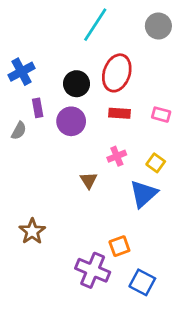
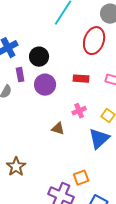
red ellipse: (117, 73) -> (94, 41), moved
black circle: (77, 84) -> (39, 57), moved
brown triangle: (89, 180) -> (58, 129), turned -40

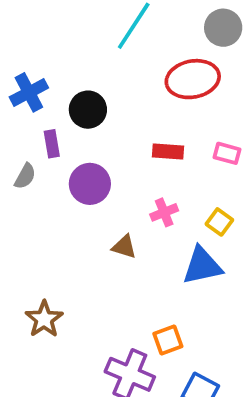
red ellipse: (94, 41) -> (193, 79), turned 60
purple circle: (45, 85) -> (90, 184), moved
blue triangle: (99, 139) -> (202, 266), turned 30

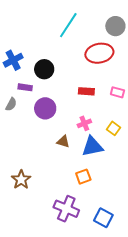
purple rectangle: (52, 144) -> (25, 87), turned -72
blue triangle: (202, 266) -> (92, 146), moved
orange square: (168, 340) -> (83, 177), moved

